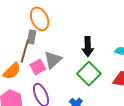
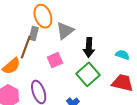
gray triangle: (53, 60) -> (65, 31), moved
pink square: (38, 67) -> (55, 60), moved

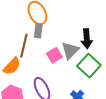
gray triangle: (65, 31) -> (70, 50), moved
gray rectangle: (34, 34) -> (38, 31), moved

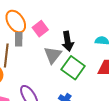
pink square: (54, 55) -> (40, 29), moved

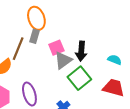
pink square: (40, 29) -> (56, 48), moved

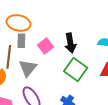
orange ellipse: (36, 18) -> (19, 23), turned -45
gray triangle: (63, 60) -> (28, 68), moved

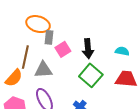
gray rectangle: (21, 41) -> (49, 37), moved
gray triangle: (28, 68) -> (43, 70), turned 42

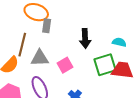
pink square: (63, 49) -> (65, 65), moved
green square: (91, 75) -> (105, 65), moved, turned 30

